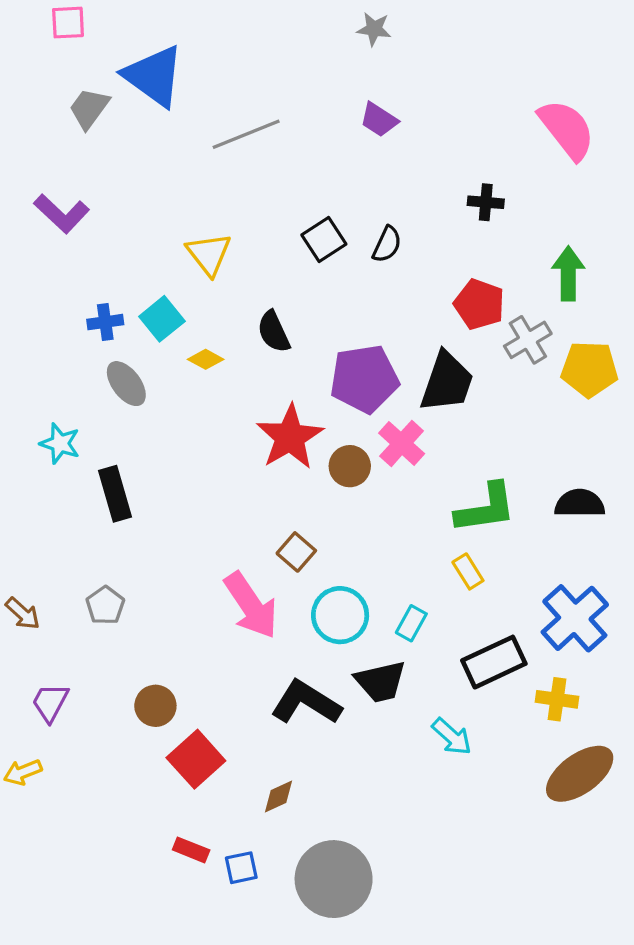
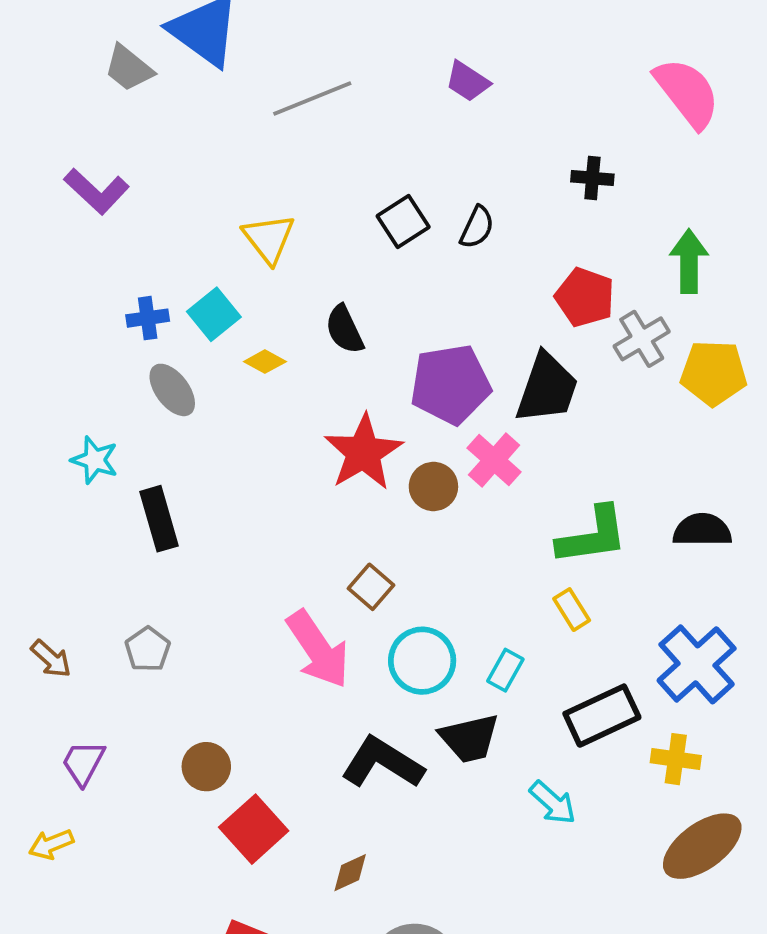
gray trapezoid: (89, 108) -> (129, 68), turned -87

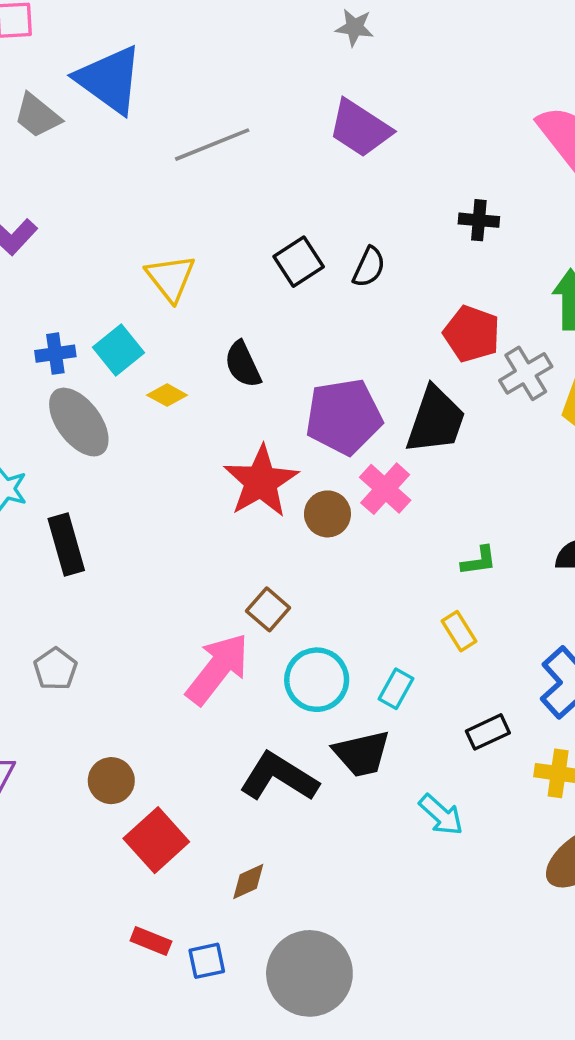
purple trapezoid: (468, 81) -> (360, 128), size x1.5
gray ellipse: (172, 390) -> (79, 422), size x1.4
green L-shape: (592, 536) -> (479, 561), size x0.5
pink arrow: (318, 649) -> (218, 669), turned -108
black rectangle: (602, 716) -> (488, 732), size x0.6

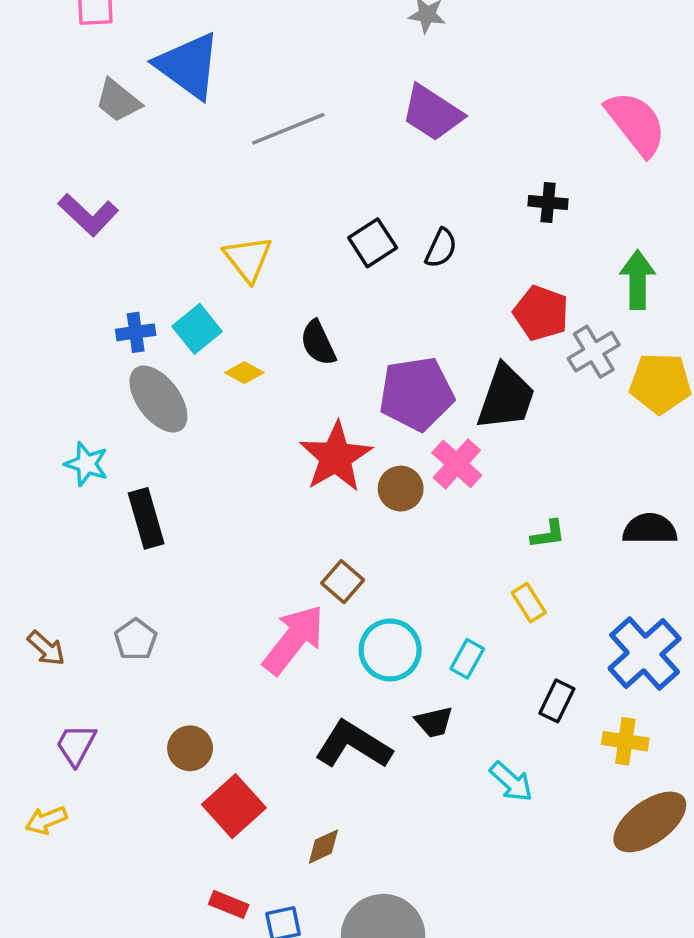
black rectangle: (488, 732) -> (557, 701), turned -39
black trapezoid: (362, 754) -> (434, 722), size x0.7

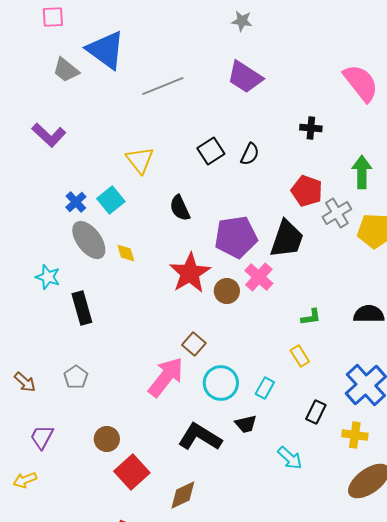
blue cross: (136, 332) -> (76, 202), turned -35
yellow diamond: (244, 373) -> (126, 253), moved, turned 45
brown diamond: (323, 847) -> (183, 495), size x1.4

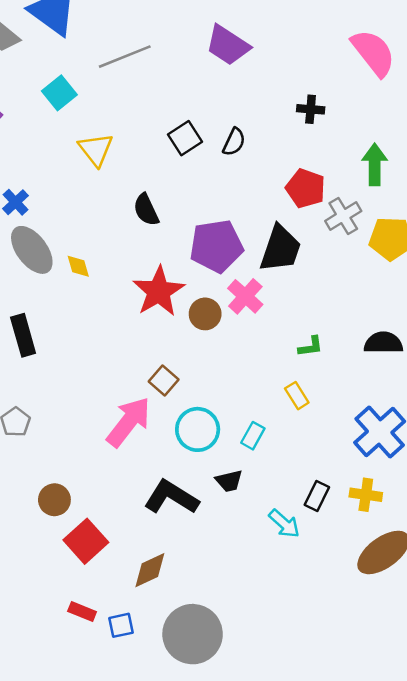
cyan square: (111, 200) -> (59, 93), moved
black rectangle: (316, 412) -> (317, 496), moved

